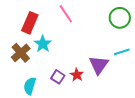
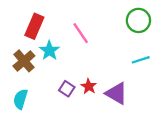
pink line: (66, 14) -> (81, 33), moved
purple triangle: (99, 65) -> (116, 93), moved, turned -35
cyan semicircle: (30, 86) -> (20, 99), moved

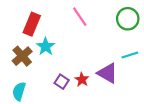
pink line: (81, 33) -> (80, 17), moved
purple triangle: (116, 93) -> (107, 73), moved

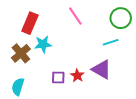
cyan star: (46, 46) -> (43, 44), turned 30
cyan line: (130, 55) -> (111, 42), moved
purple square: (62, 82) -> (58, 78), turned -32

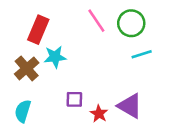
green circle: (121, 18) -> (131, 23), moved
purple triangle: (102, 69) -> (130, 106), moved
red star: (77, 76) -> (99, 114), moved

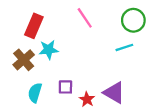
green circle: (131, 23) -> (133, 20), moved
cyan semicircle: (23, 111) -> (35, 93), moved

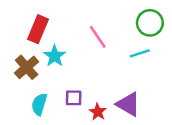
pink line: (85, 18) -> (98, 37), moved
cyan star: (49, 50) -> (55, 56), turned -30

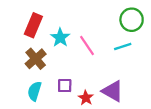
pink line: (98, 37) -> (87, 45), moved
cyan star: (55, 56) -> (60, 38), moved
brown cross: (27, 67) -> (36, 59), moved

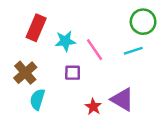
cyan star: (60, 38) -> (65, 41), turned 30
brown cross: (36, 59) -> (25, 73), moved
purple square: (65, 86) -> (73, 73), moved

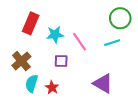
red star: (93, 107) -> (52, 88), moved

